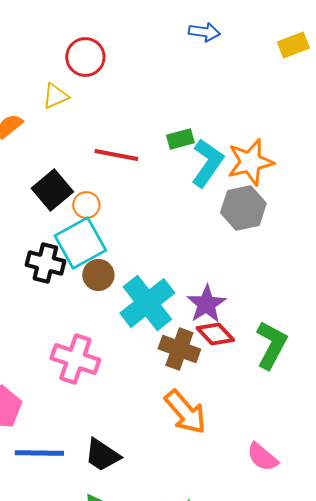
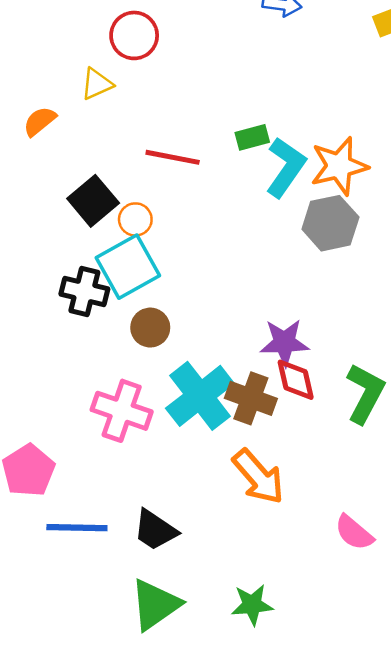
brown circle: (98, 275) -> (150, 328), moved
cyan cross: (147, 303) -> (200, 396), moved
purple star: (206, 304) -> (284, 342), turned 30
red diamond: (215, 334) -> (296, 380), turned 30

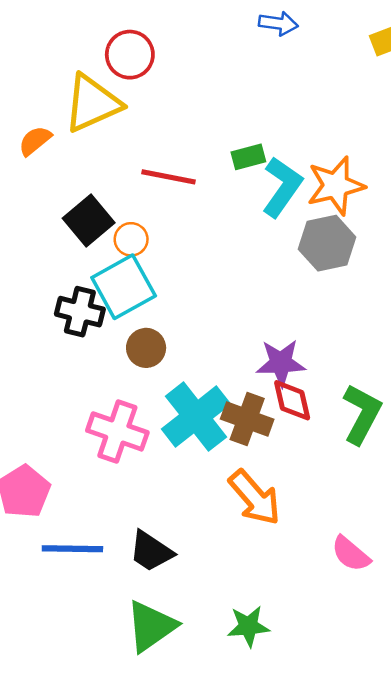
yellow triangle: (97, 84) -> (92, 103), size x1.8

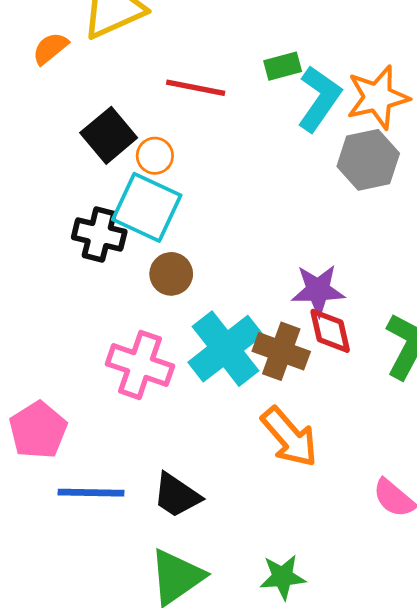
cyan square: (124, 287) -> (147, 207), turned -36

